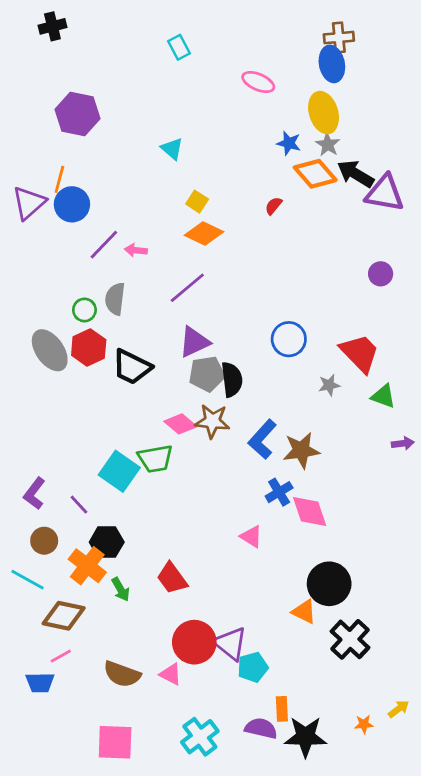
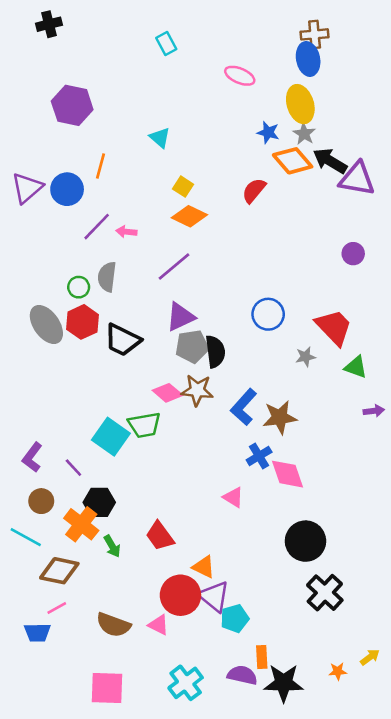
orange line: (59, 179) -> (101, 166), moved
red semicircle: (274, 206) -> (254, 190), size x1.5
orange triangle: (304, 612) -> (204, 567), moved

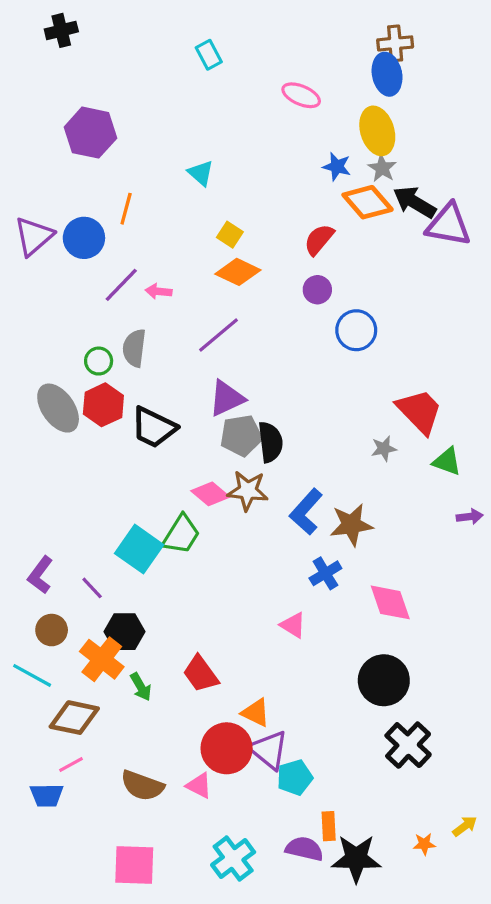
purple circle: (353, 254) -> (317, 290), moved
blue circle: (268, 314) -> (356, 330), moved
green trapezoid: (144, 425) -> (181, 534), turned -48
pink diamond: (287, 474) -> (390, 602), moved

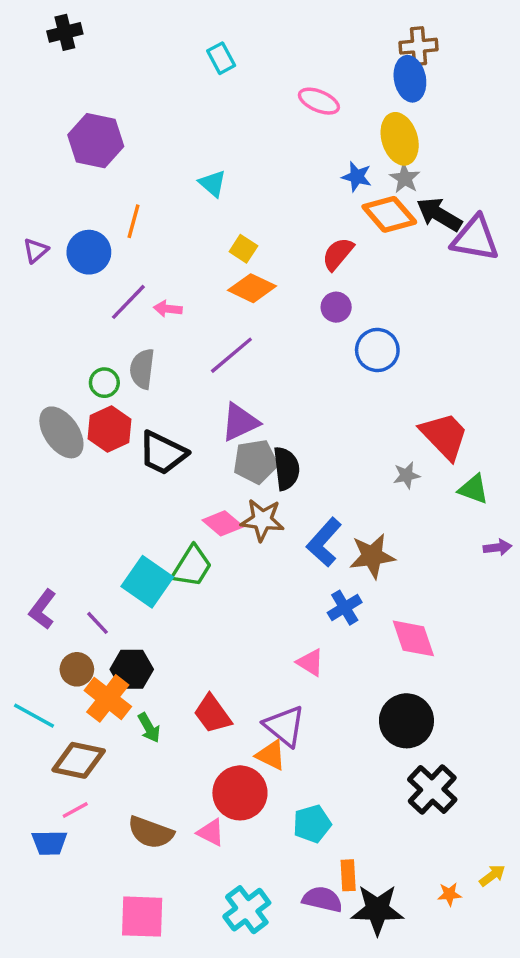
purple triangle: (34, 236) -> (36, 250), size x0.6
brown circle: (52, 630) -> (77, 669), moved
purple triangle: (269, 750) -> (285, 726), moved

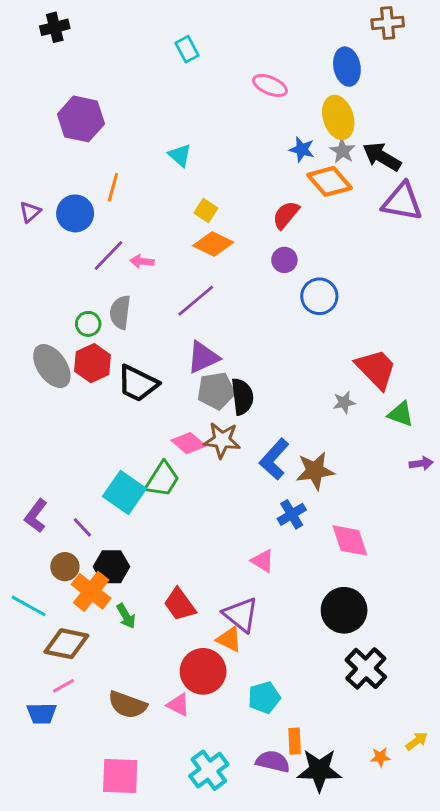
brown cross: (419, 46) -> (388, 23), moved
black arrow: (439, 214) -> (382, 157), moved

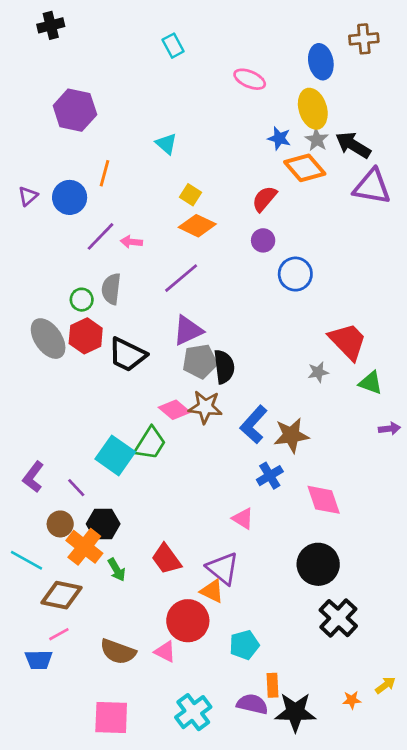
brown cross: (388, 23) -> (364, 39), moved

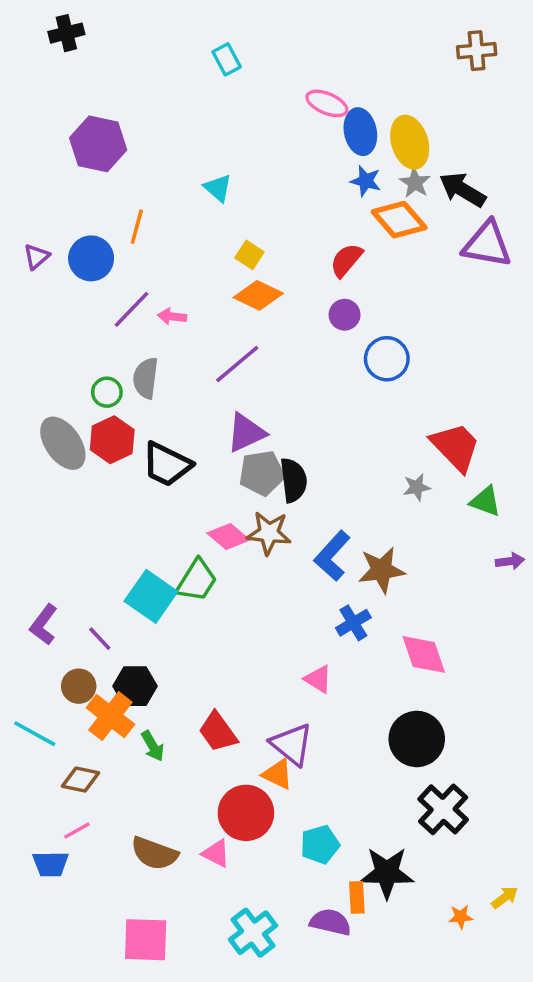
blue ellipse: (321, 62) -> (360, 132), moved
brown diamond: (62, 595) -> (80, 779), size x0.7
black star: (295, 712) -> (387, 873), moved

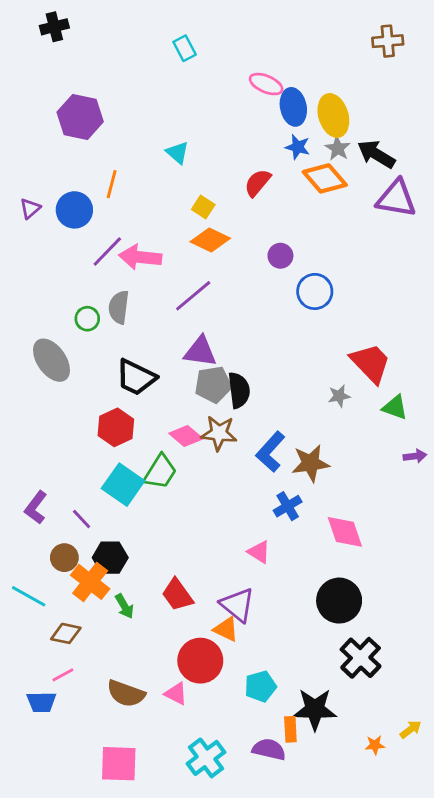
red semicircle: (346, 260) -> (258, 183), moved
pink arrow: (172, 316) -> (140, 257), size x1.8
purple triangle: (246, 433) -> (200, 352), turned 33
red hexagon: (112, 440) -> (116, 427), moved

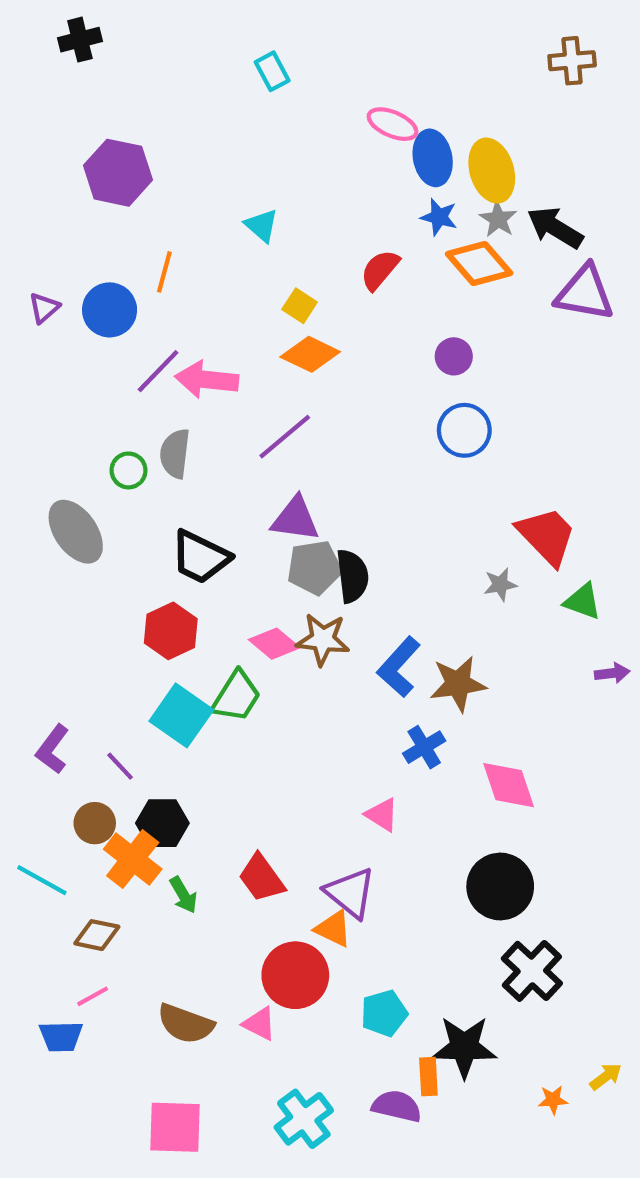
purple circle: (280, 256) -> (454, 356), moved

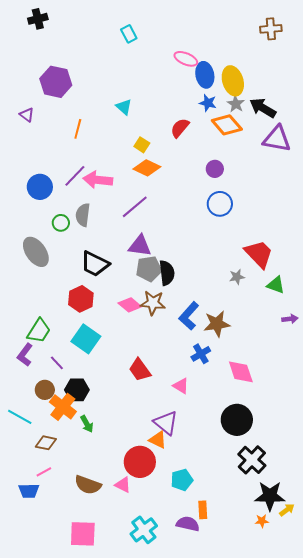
purple triangle: (44, 308) -> (27, 115), moved, turned -42
blue circle: (110, 310) -> (40, 187), moved
green trapezoid: (236, 696) -> (39, 331), moved
red trapezoid: (262, 878) -> (140, 370), moved
black star: (464, 1047) -> (270, 496), moved

